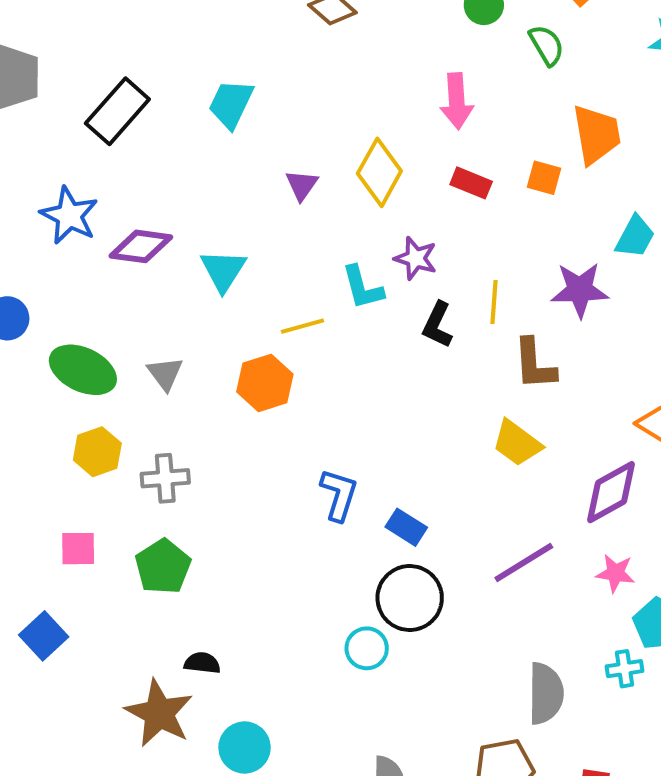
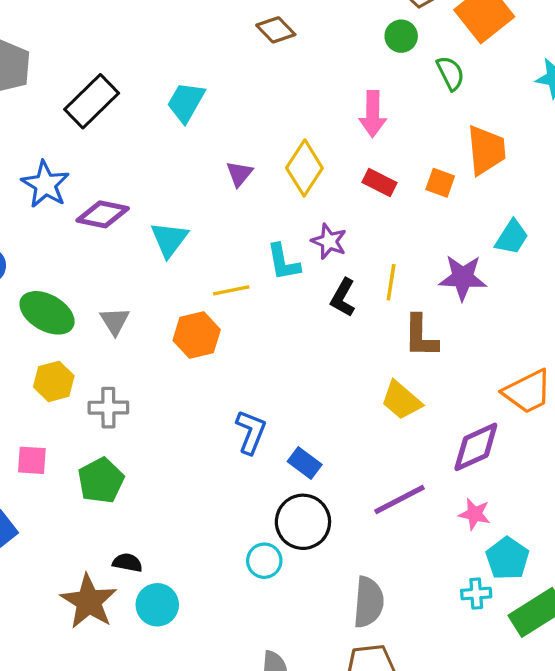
gray semicircle: (546, 693) -> (368, 602), moved
cyan circle: (245, 748) -> (157, 605), moved

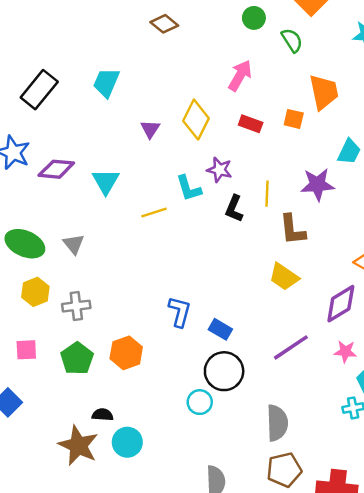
pink arrow: (373, 114) -> (240, 76), turned -144
orange hexagon: (197, 335) -> (126, 353), moved

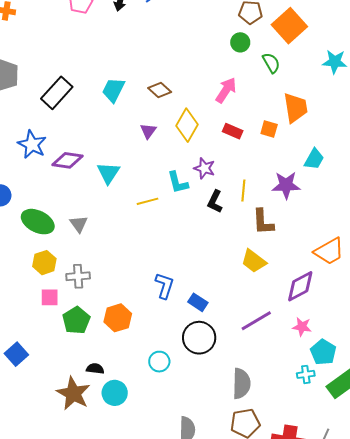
brown diamond: (164, 24) -> (160, 90), moved
pink square: (26, 350) -> (50, 297), moved
cyan circle: (200, 402) -> (159, 362), moved

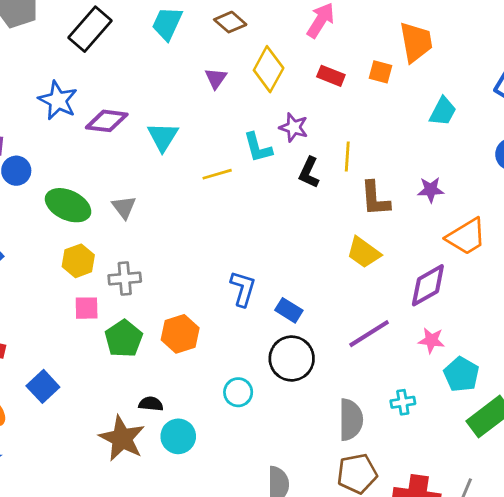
purple star: (286, 185) -> (431, 190), moved, size x0.7
cyan cross: (306, 374) -> (403, 402), moved

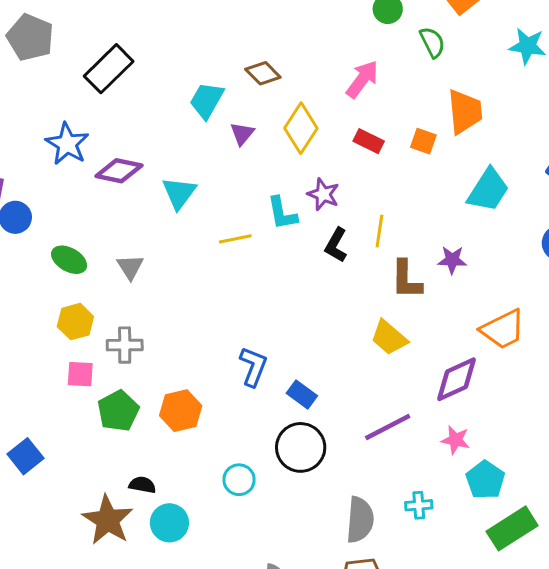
cyan trapezoid: (167, 23) -> (207, 100), moved
cyan trapezoid: (443, 111) -> (488, 190), size x1.4
purple star: (431, 190) -> (452, 260), moved
green ellipse: (68, 205) -> (69, 260), size x0.7

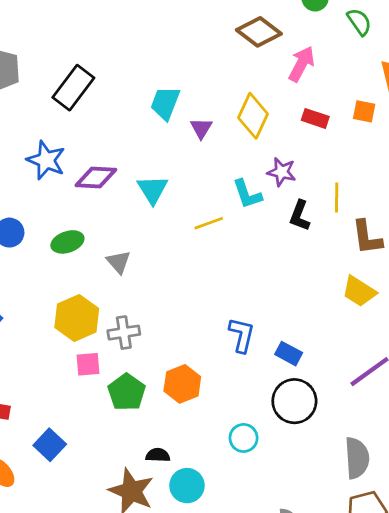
brown diamond: (263, 73) -> (259, 32), moved, size x1.4
green ellipse: (69, 260) -> (67, 242), moved, turned -40
yellow hexagon: (75, 322) -> (77, 318), size x1.4

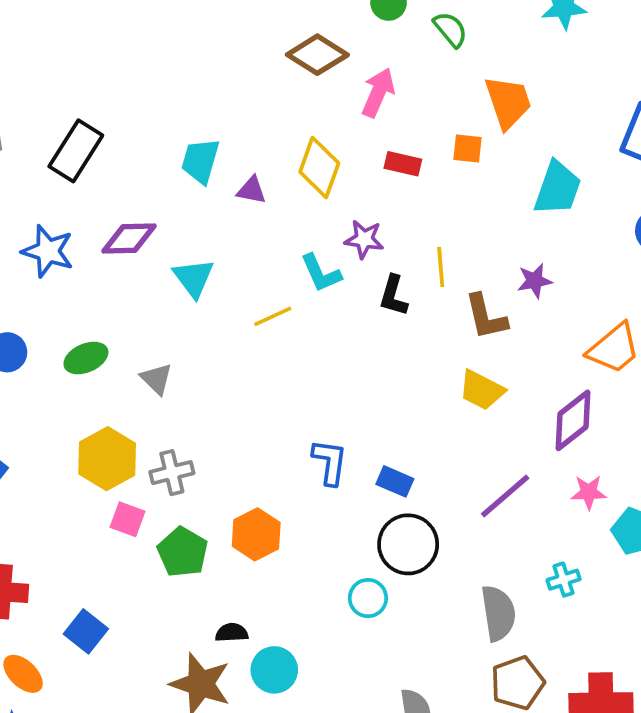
purple triangle: (201, 128) -> (252, 190), turned -45
purple diamond: (96, 178) -> (129, 238), moved
pink square: (88, 364) -> (128, 519), turned 30
cyan circle: (244, 438) -> (368, 598), moved

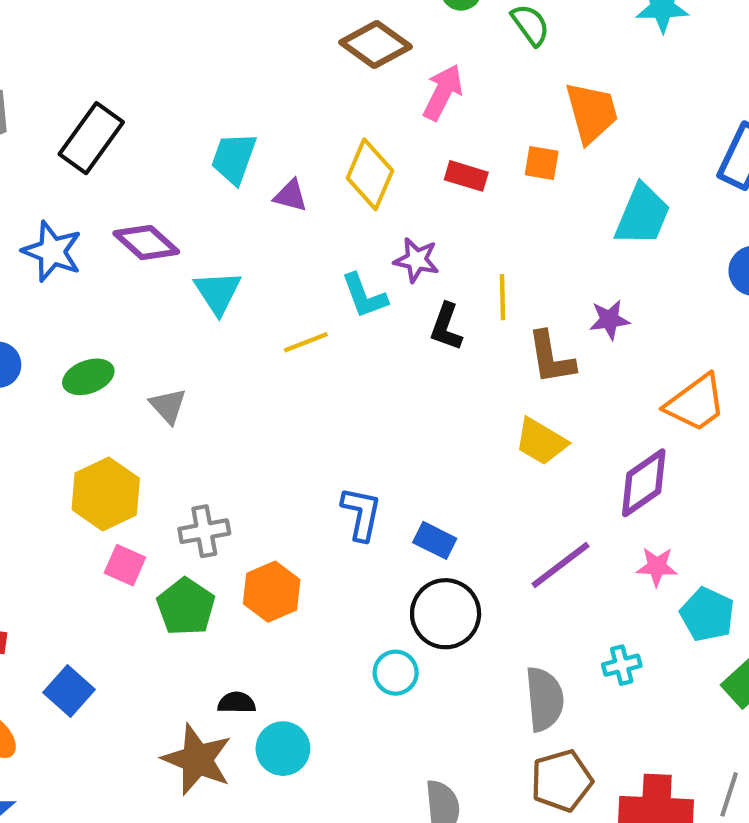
purple diamond: (129, 238) -> (146, 243), turned 40
gray cross: (172, 473) -> (204, 531), moved

